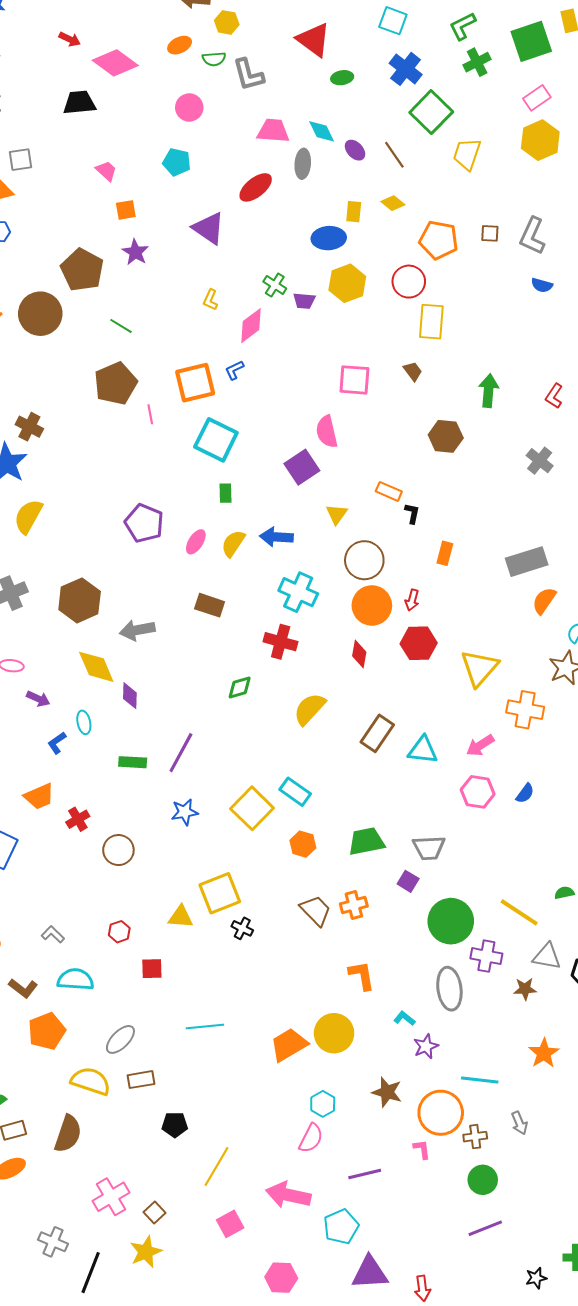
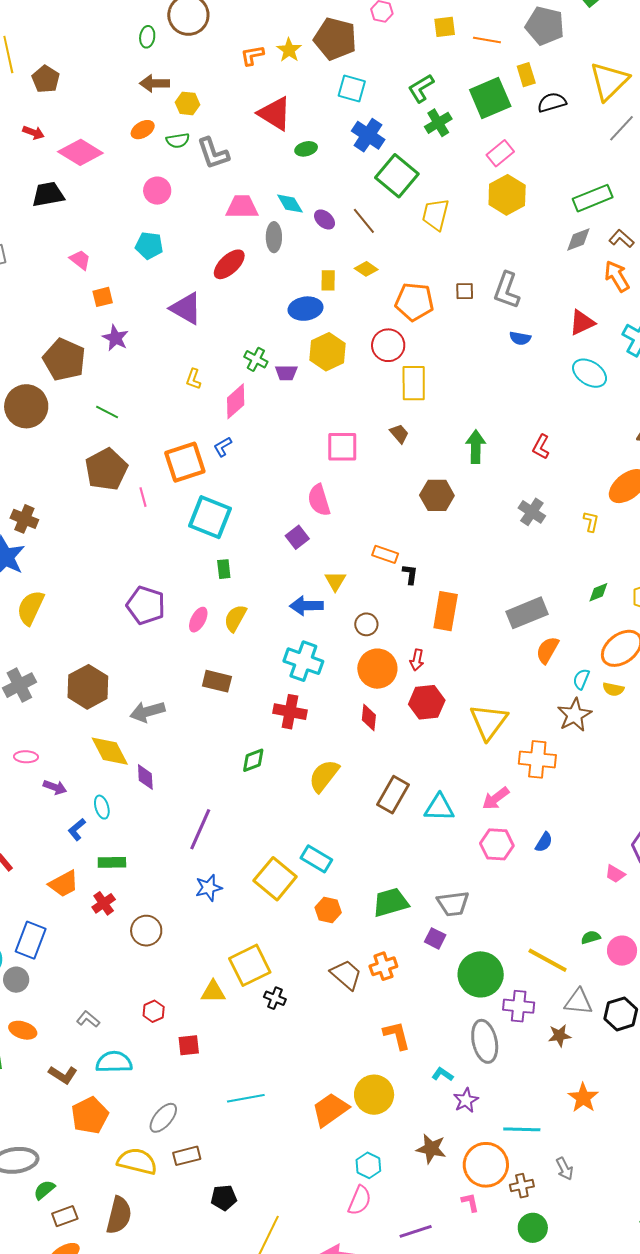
purple square: (302, 467) -> (297, 537), size x0.7
blue arrow: (276, 537) -> (306, 606), moved
orange rectangle: (445, 553) -> (446, 611), size x1.6
brown circle: (364, 560) -> (366, 624), size x0.6
green rectangle: (133, 762) -> (112, 862), moved

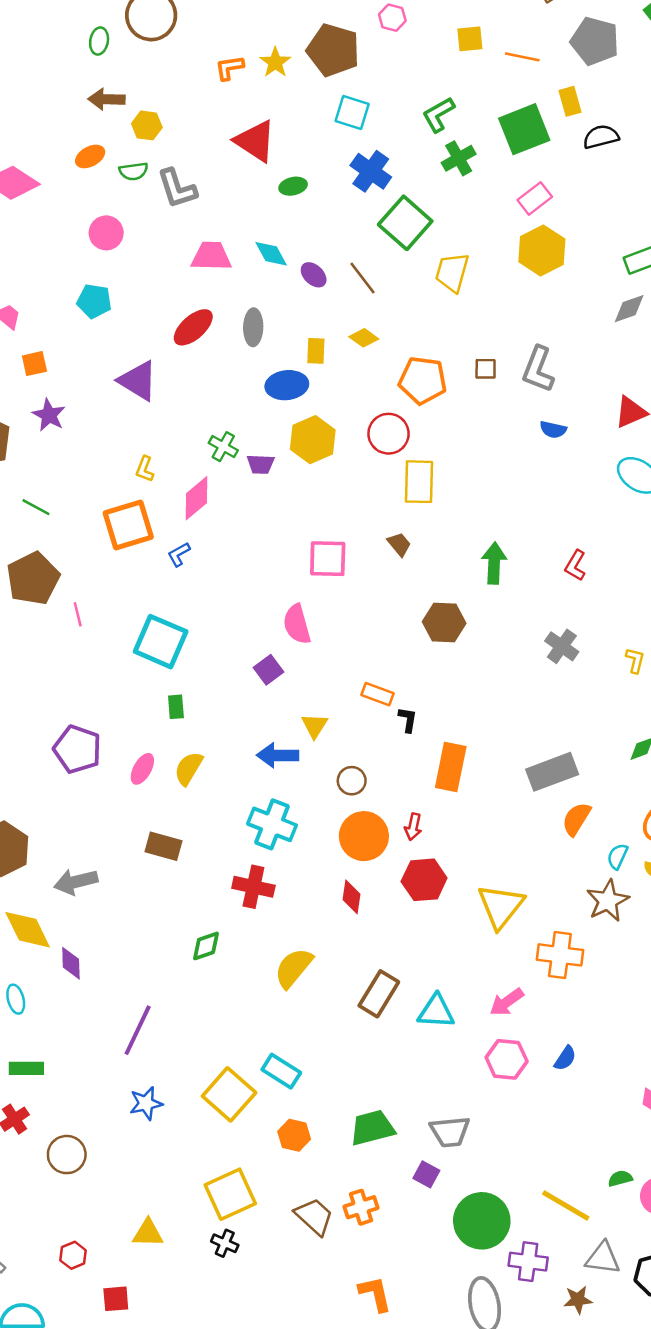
gray ellipse: (274, 237) -> (253, 327), moved
orange square: (185, 462) -> (128, 525), moved
yellow square: (250, 965) -> (230, 1194), moved

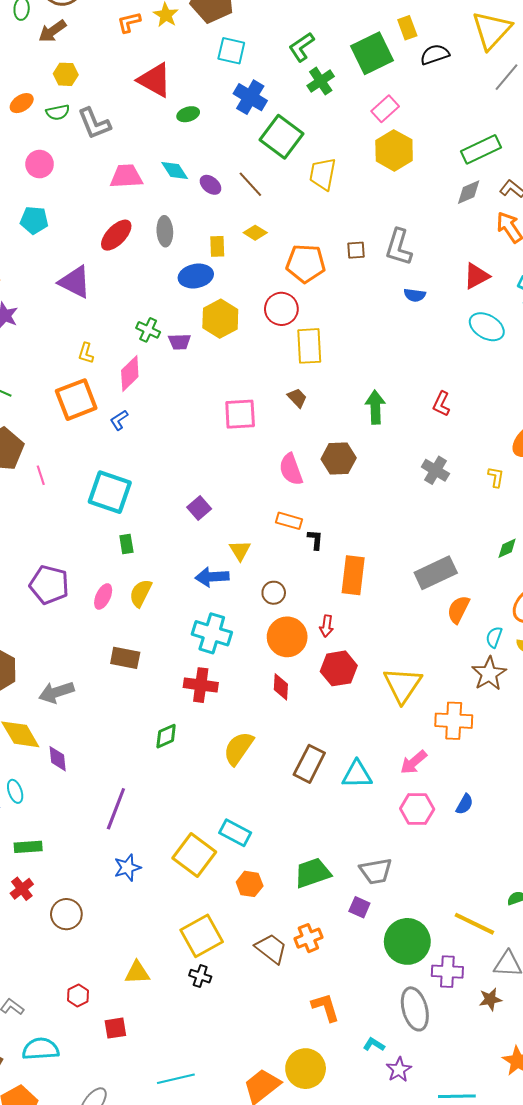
brown arrow: (106, 99) -> (52, 31), moved, turned -32
pink semicircle: (297, 624) -> (291, 469), moved

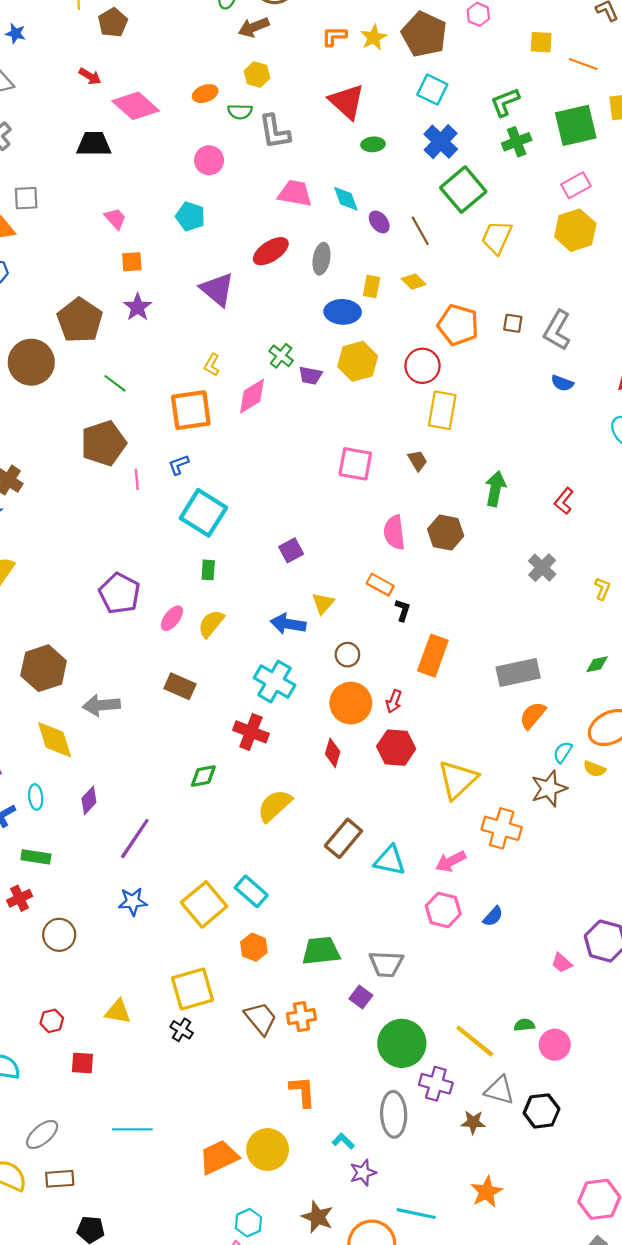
blue L-shape: (119, 420) -> (179, 465), moved
purple diamond: (58, 759) -> (89, 800), moved, turned 36

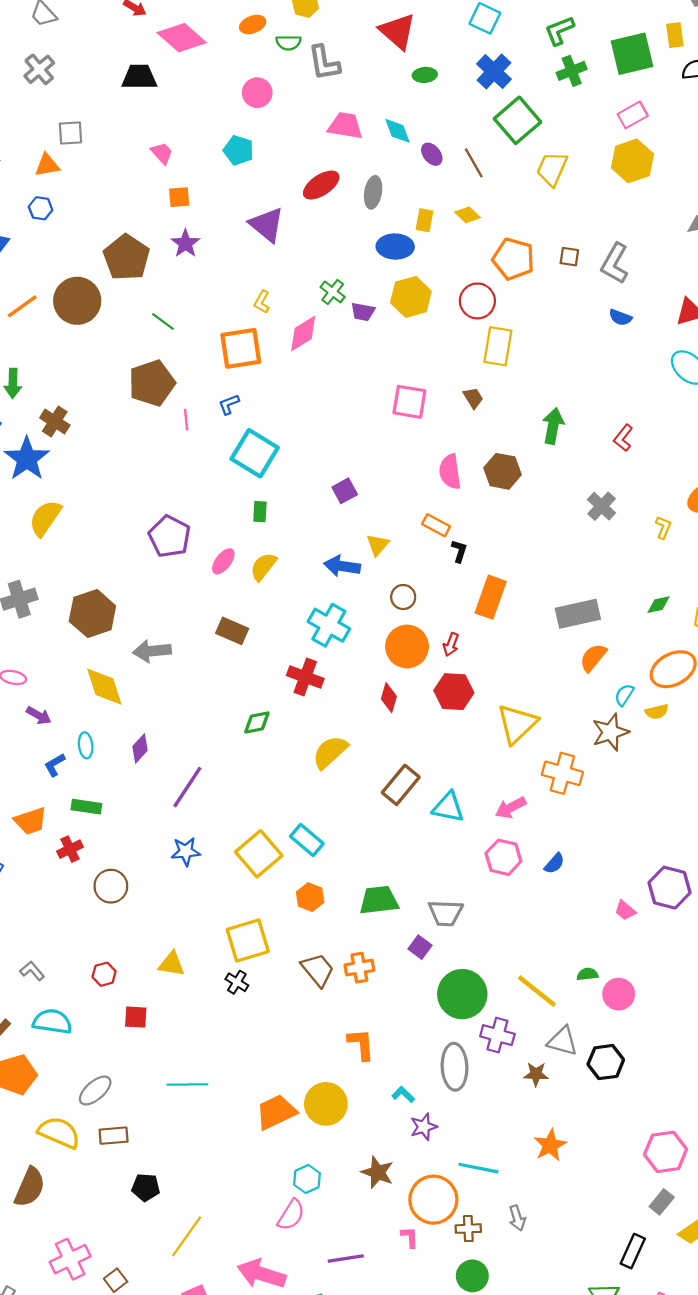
yellow semicircle: (594, 769) -> (657, 712), turned -35

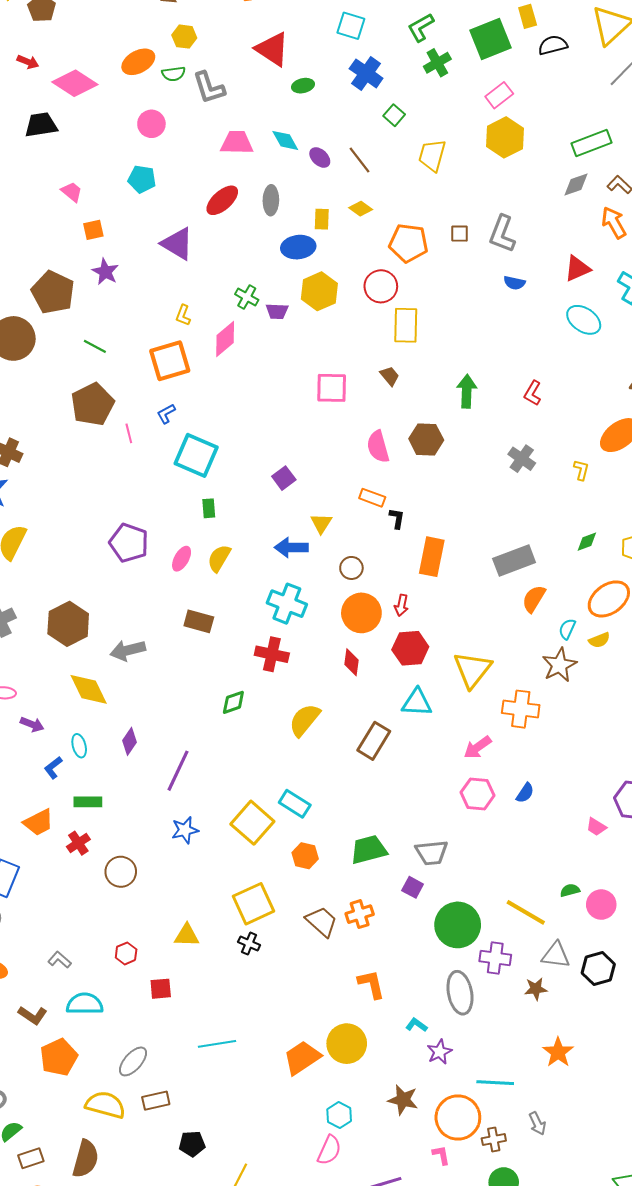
orange ellipse: (253, 25) -> (138, 62), size x1.4
green square: (518, 120) -> (394, 115), size x0.5
cyan triangle: (448, 807) -> (417, 703), moved

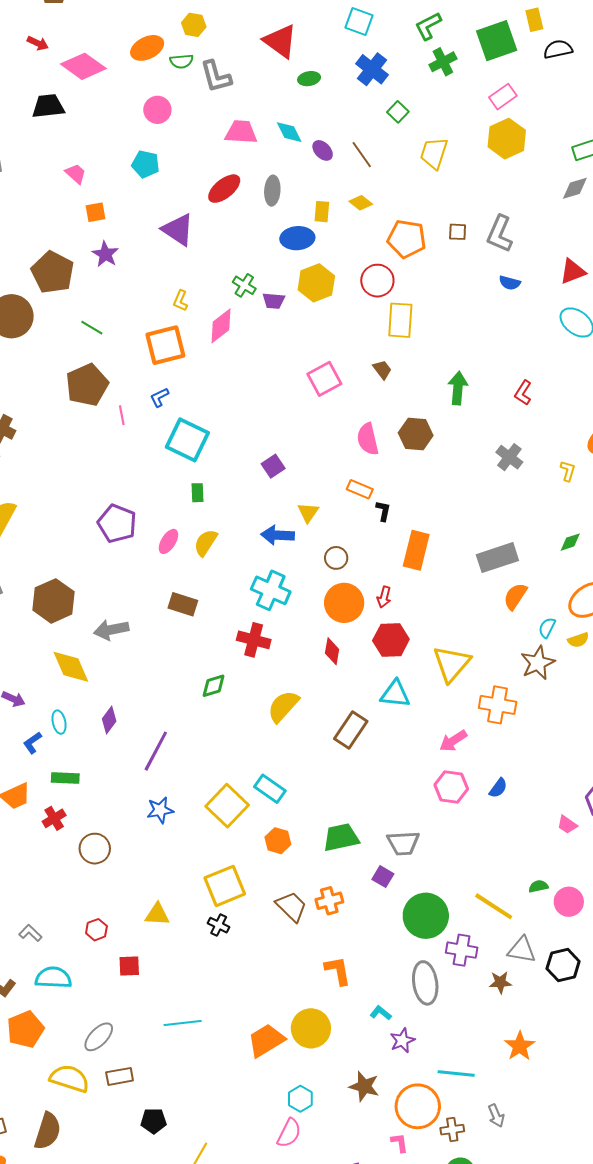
pink square: (332, 388) -> (324, 379), turned -32

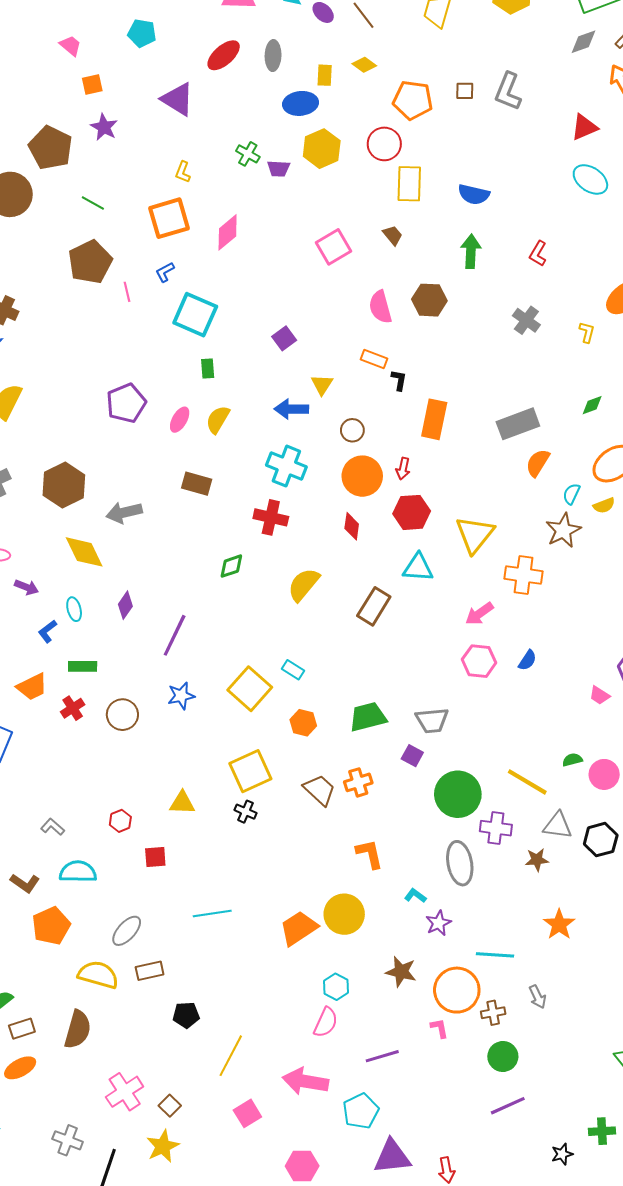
blue semicircle: (510, 283) -> (474, 194), moved, size x1.4
pink diamond: (221, 326) -> (228, 232), moved
purple pentagon: (117, 523) -> (126, 403), turned 30
cyan rectangle: (270, 789) -> (293, 670), size x0.7
brown circle: (95, 849) -> (122, 715), moved

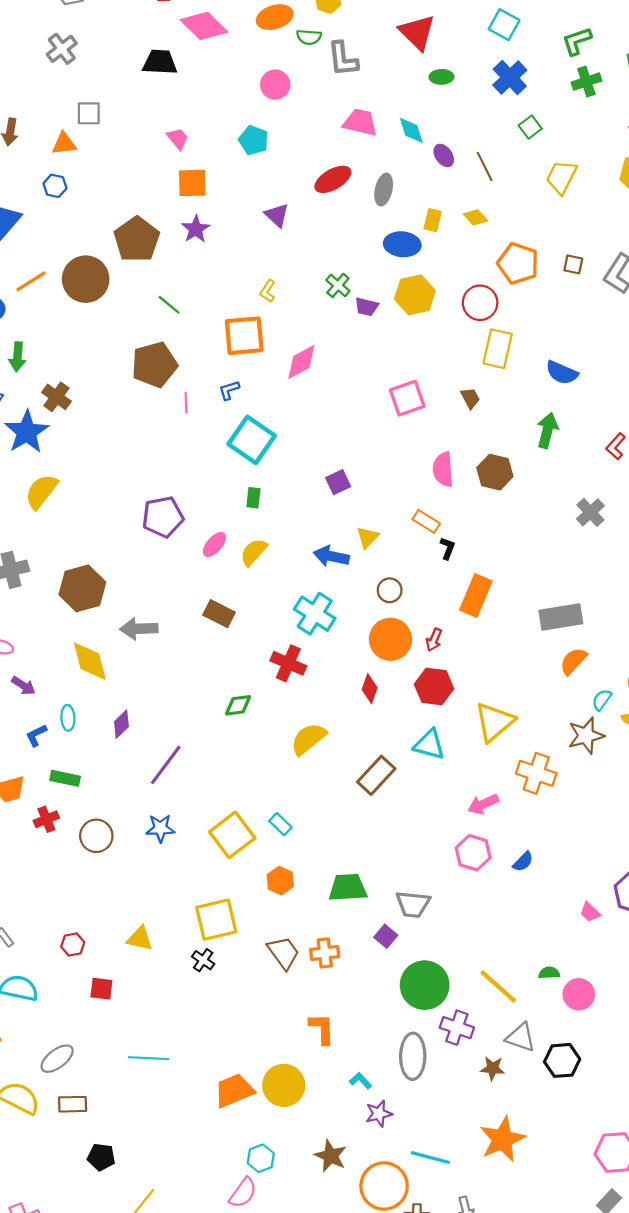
orange square: (92, 85) -> (192, 183), size x1.4
purple triangle: (178, 99) -> (277, 215), size x0.7
orange star: (559, 924) -> (502, 1139), size x1.4

